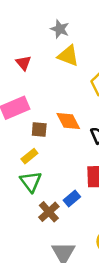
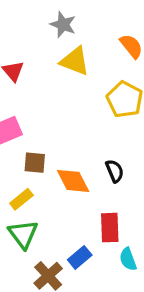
orange diamond: (68, 121) -> (73, 181), moved

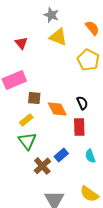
red rectangle: (110, 228) -> (79, 127), moved

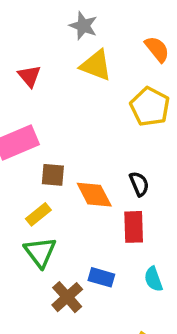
blue rectangle: (61, 155) -> (101, 277), turned 56

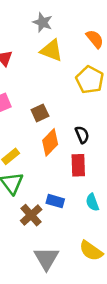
brown square: (53, 175) -> (40, 113), moved, turned -30
orange diamond: (94, 195) -> (50, 142), turned 72

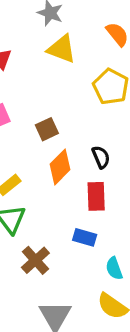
blue rectangle: (55, 201) -> (85, 237), moved
cyan semicircle: (92, 202) -> (114, 268), moved

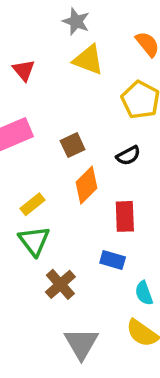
black semicircle: (101, 157) -> (128, 156), moved, turned 85

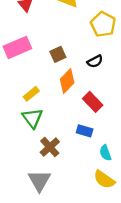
red rectangle: (125, 216) -> (93, 102), turned -42
gray triangle: (81, 344) -> (39, 181), moved

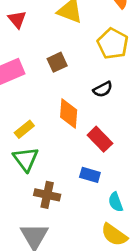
brown square: (58, 54) -> (57, 62), moved
orange diamond: (67, 81) -> (69, 114), turned -40
brown cross: (50, 147) -> (47, 195), turned -36

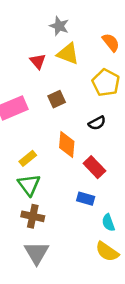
red triangle: (17, 19) -> (38, 61), moved
brown cross: (47, 195) -> (33, 216), moved

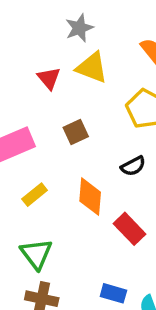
gray star: (59, 26) -> (79, 28), turned 30
yellow rectangle: (28, 158) -> (35, 195), moved
blue rectangle: (86, 199) -> (113, 293), moved

